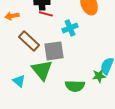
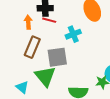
orange arrow: (12, 16) -> (28, 22), moved, turned 96
brown rectangle: (29, 41) -> (32, 47), turned 70

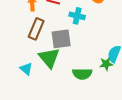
cyan cross: (73, 34) -> (77, 16), turned 35

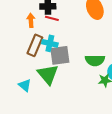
cyan cross: (77, 16) -> (50, 43), moved
green semicircle: (82, 74) -> (95, 60), moved

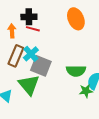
cyan cross: (50, 43) -> (31, 54), turned 35
gray square: (60, 55) -> (41, 66), turned 30

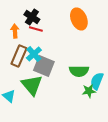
black cross: (29, 17) -> (32, 17), turned 35

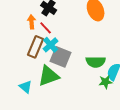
red line: (36, 29) -> (46, 28), moved, turned 32
green triangle: (32, 85) -> (49, 76), turned 50

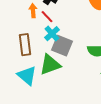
brown rectangle: (36, 47) -> (25, 45), moved, turned -30
cyan triangle: (26, 87) -> (27, 76), size x1.5

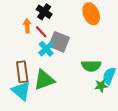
brown rectangle: (25, 45) -> (22, 72), moved
gray square: (62, 46) -> (59, 42), moved

